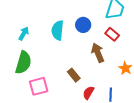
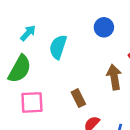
blue circle: (83, 25) -> (104, 27), moved
cyan semicircle: (58, 30) -> (58, 47), moved

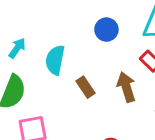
brown rectangle: (78, 98) -> (85, 87), moved

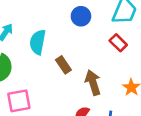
brown arrow: (126, 87) -> (93, 83), moved

